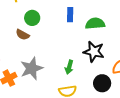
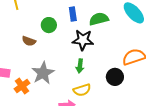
green circle: (32, 18) -> (49, 25), moved
black star: (94, 52) -> (83, 40), moved

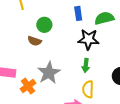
green circle: (49, 25) -> (44, 25), moved
yellow semicircle: (82, 90) -> (88, 89), turned 108

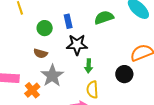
blue rectangle: (78, 13) -> (68, 21), moved
black star: (88, 39) -> (77, 45), moved
brown semicircle: (35, 41) -> (41, 53), moved

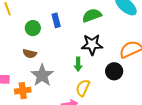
black star: (77, 45) -> (92, 45), moved
orange cross: (32, 90) -> (23, 91), turned 35
yellow semicircle: (92, 90) -> (83, 88), turned 30

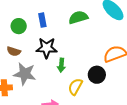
black star: (92, 45) -> (47, 48), moved
gray star: (42, 75) -> (25, 74), turned -30
yellow semicircle: (83, 88) -> (75, 87), moved

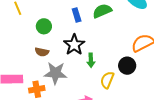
blue rectangle: (42, 20) -> (77, 15), moved
black star: (47, 48) -> (74, 45), turned -30

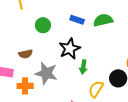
blue rectangle: (77, 15) -> (77, 20), turned -64
brown semicircle: (42, 52) -> (26, 54), moved, turned -32

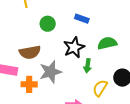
green semicircle: (103, 20) -> (107, 43), moved
brown semicircle: (26, 54) -> (30, 52), size x1.5
gray star: (46, 73) -> (50, 72), turned -30

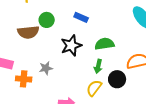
brown semicircle: (30, 52) -> (28, 32), moved
green arrow: (88, 66) -> (98, 66), moved
gray star: (50, 72) -> (46, 68), size x0.6

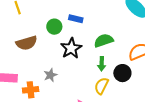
green circle: (47, 20) -> (54, 27), moved

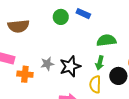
brown semicircle: (27, 43) -> (18, 26), moved
black star: (71, 48) -> (70, 66), moved
yellow semicircle: (101, 86) -> (95, 84), turned -36

